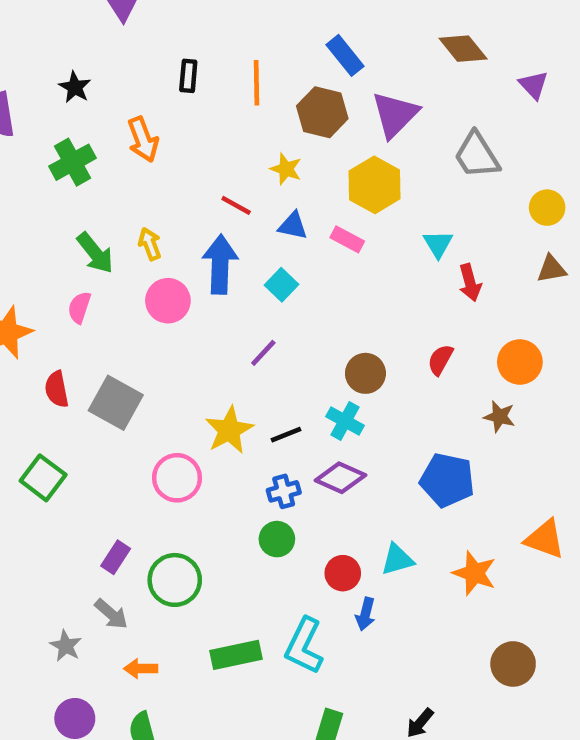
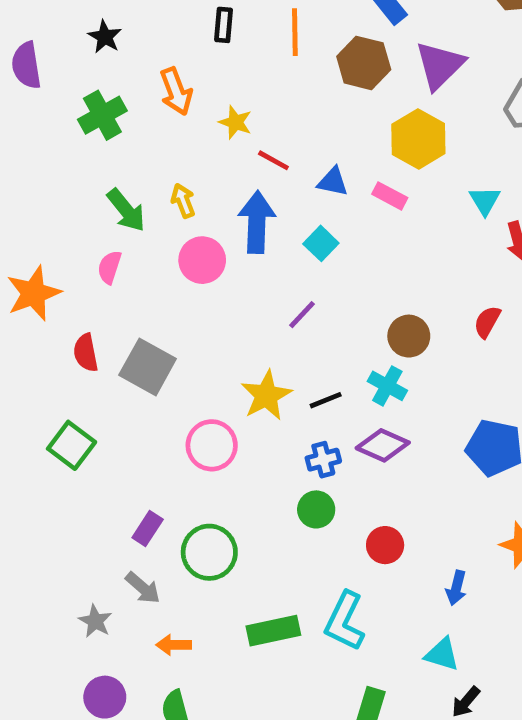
yellow star: (286, 169) -> (235, 122), moved
cyan triangle: (397, 560) -> (442, 654), moved, turned 33
blue arrow: (365, 614) -> (456, 588), moved

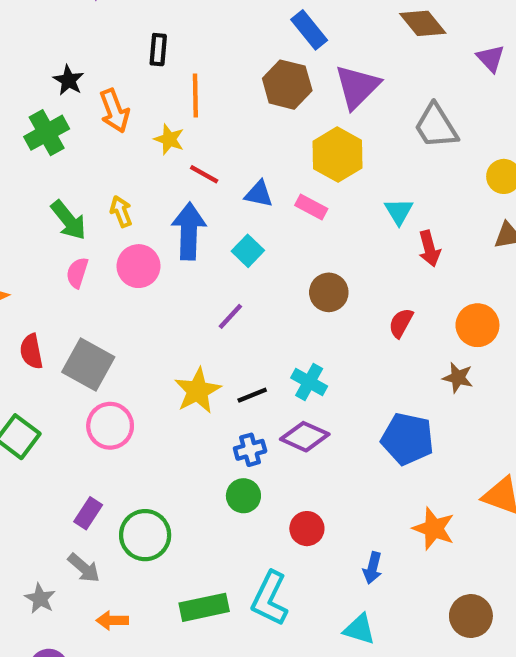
orange line: (295, 32) -> (195, 96), moved
black star: (105, 37) -> (69, 80), moved
pink semicircle: (110, 267) -> (77, 273), moved
brown circle: (409, 336) -> (329, 292), moved
pink circle: (212, 445) -> (110, 426), moved

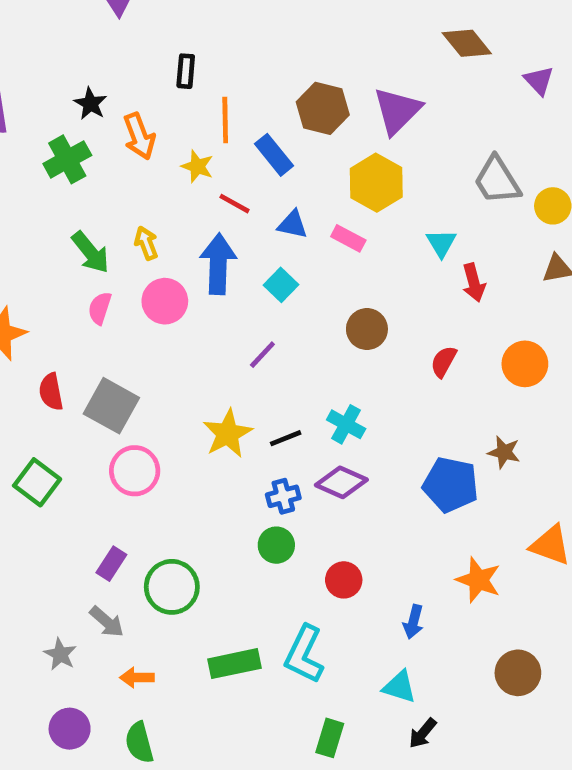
blue rectangle: (309, 30) -> (274, 155), moved
gray trapezoid: (436, 126) -> (497, 180), moved
brown star: (458, 378) -> (504, 452), moved

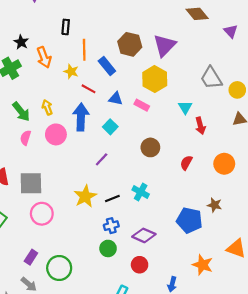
gray square: (111, 406) -> (31, 183), turned -30
purple diamond: (341, 482) -> (144, 235), moved

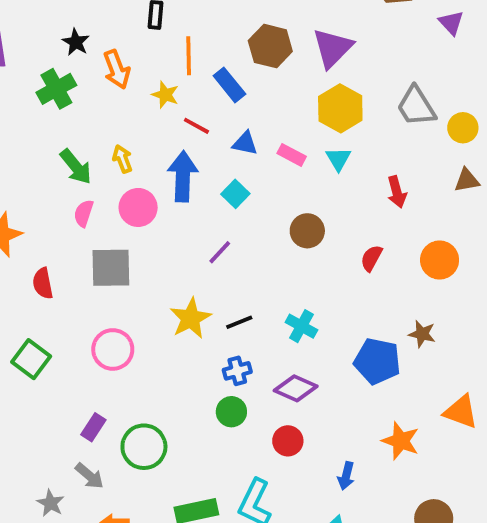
yellow hexagon: (155, 79) -> (340, 108), moved
cyan triangle: (185, 107) -> (338, 159), moved
gray square: (31, 183) -> (111, 268), moved
cyan cross: (141, 192) -> (301, 326), moved

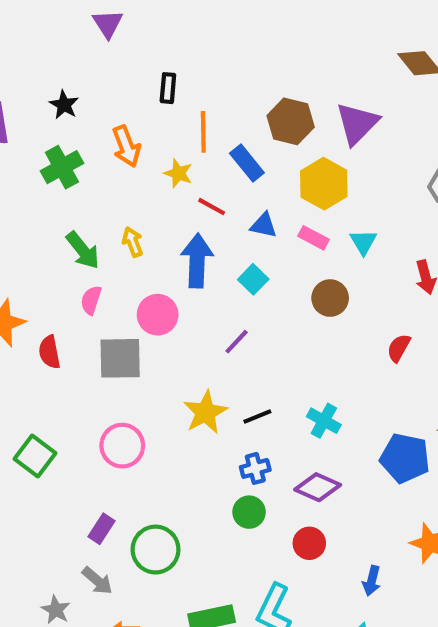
black star: (76, 42) -> (64, 105), moved
yellow hexagon: (340, 108) -> (324, 184), moved
pink circle: (138, 207) -> (158, 315), moved
brown circle: (307, 231) -> (330, 298), moved
red semicircle: (43, 283) -> (50, 352), moved

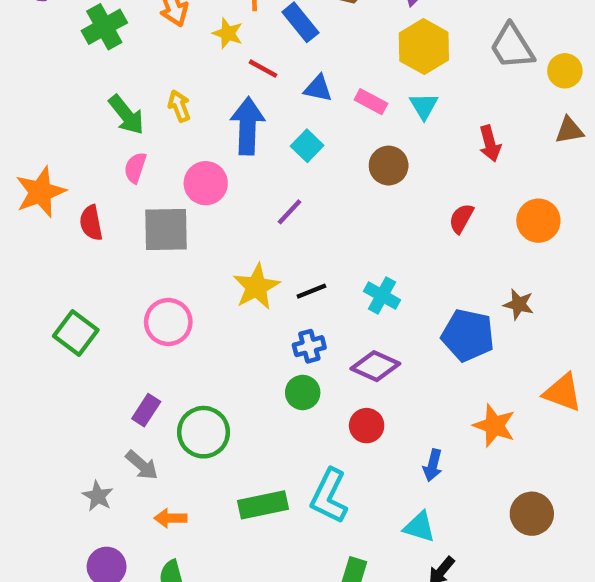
yellow hexagon: (324, 184) -> (424, 47), moved

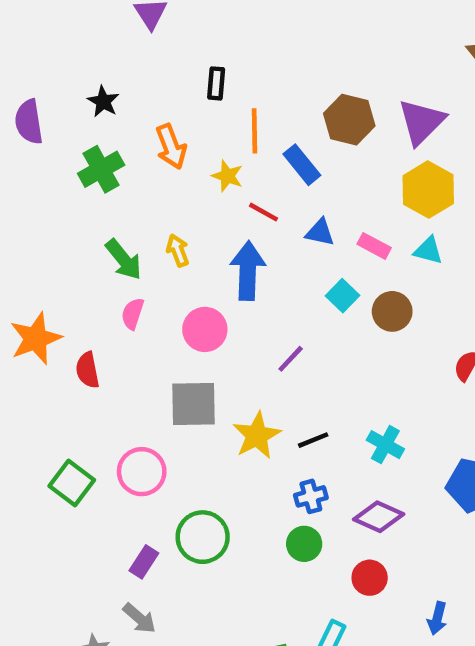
cyan triangle: (424, 106) -> (428, 250), turned -44
cyan square: (307, 146) -> (343, 296), moved
gray square: (166, 229) -> (194, 404), moved
pink circle: (168, 322) -> (142, 472), moved
green circle: (203, 432) -> (203, 537), moved

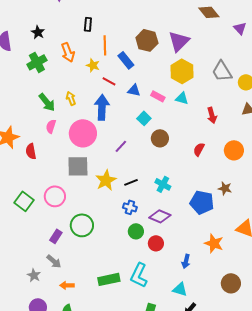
brown circle: (392, 311) -> (160, 138), moved
pink circle: (205, 329) -> (83, 133), size x1.4
blue cross: (311, 496) -> (130, 207), turned 32
green circle: (304, 544) -> (136, 231), moved

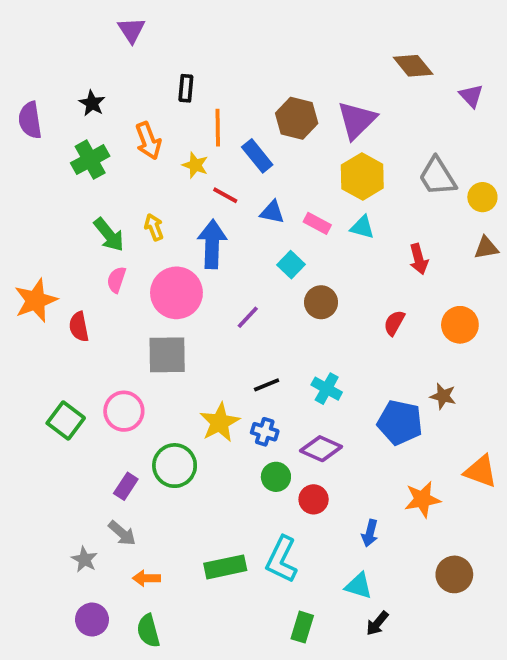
yellow star: (106, 180) -> (220, 422), moved
orange star: (214, 243) -> (422, 499), turned -30

